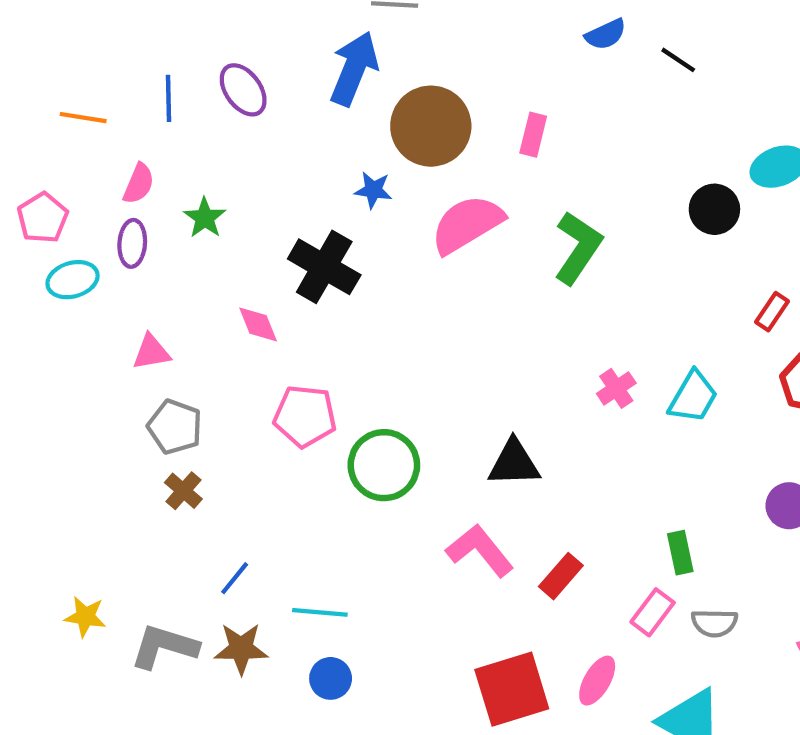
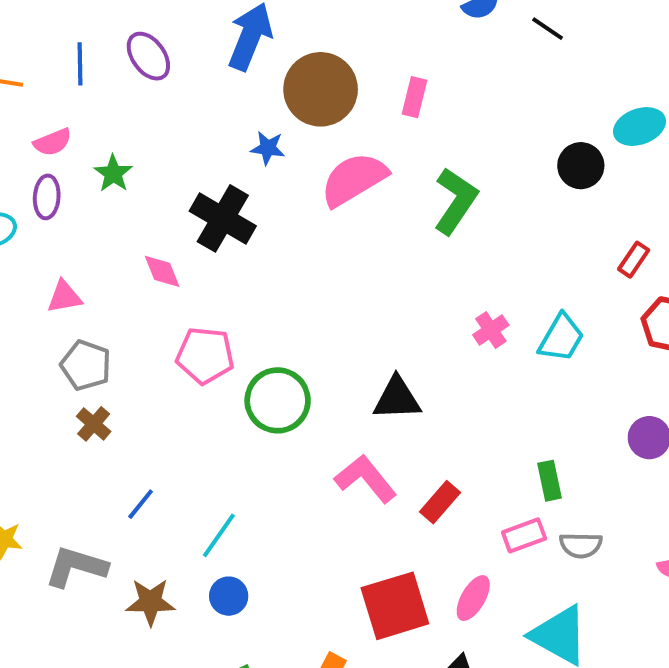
pink semicircle: (139, 184) -> (53, 142), turned 45
cyan line: (320, 612) -> (219, 535), turned -60
pink rectangle: (653, 612) -> (524, 535), turned 33
brown star: (241, 649) -> (150, 602), moved

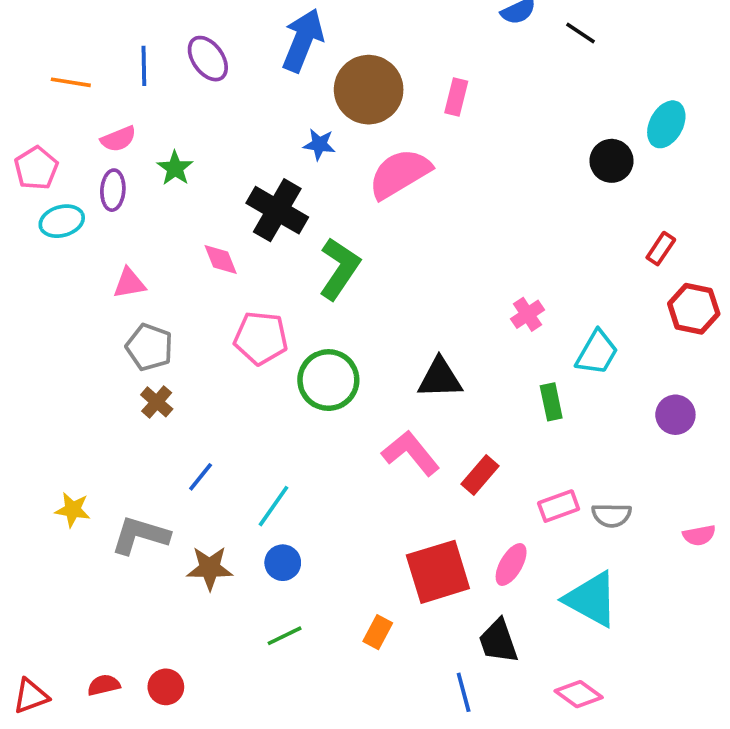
cyan ellipse: (639, 127) -> (666, 124), turned -42
green L-shape: (456, 201) -> (339, 269), moved
cyan trapezoid: (561, 338) -> (597, 353), moved
green rectangle: (549, 481) -> (551, 402), moved

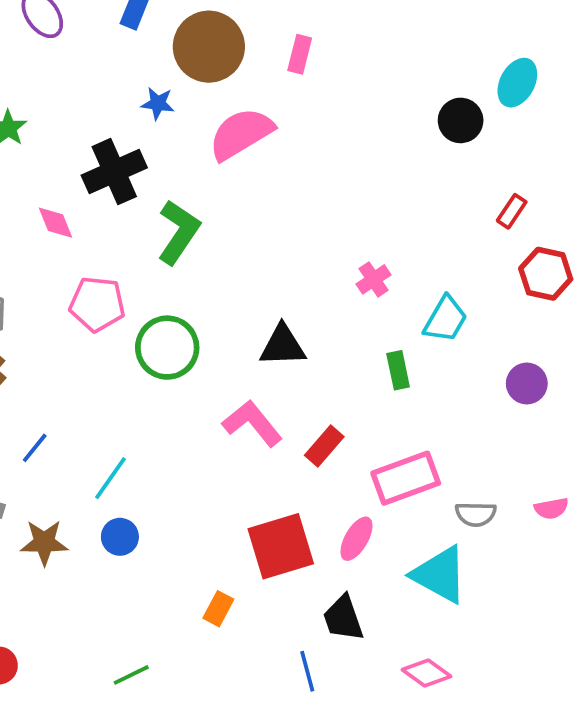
black cross: (277, 210) -> (114, 172), turned 36
pink rectangle: (559, 506) -> (406, 478), size x1.6
gray semicircle: (612, 515) -> (476, 514), moved
green line: (285, 636) -> (131, 675), moved

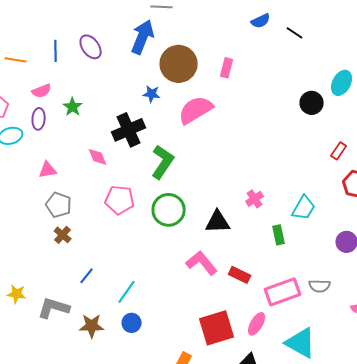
pink cross: (374, 279) -> (255, 199), moved
green circle: (167, 348) -> (169, 210), moved
red rectangle: (324, 446) -> (240, 275), turned 75
gray semicircle: (476, 514) -> (320, 286), moved

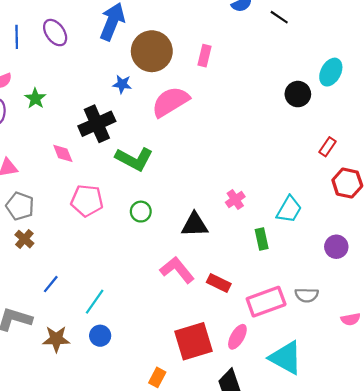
green L-shape: (163, 162) -> (134, 159), turned 84
green circle: (169, 210) -> (141, 212), size x0.6

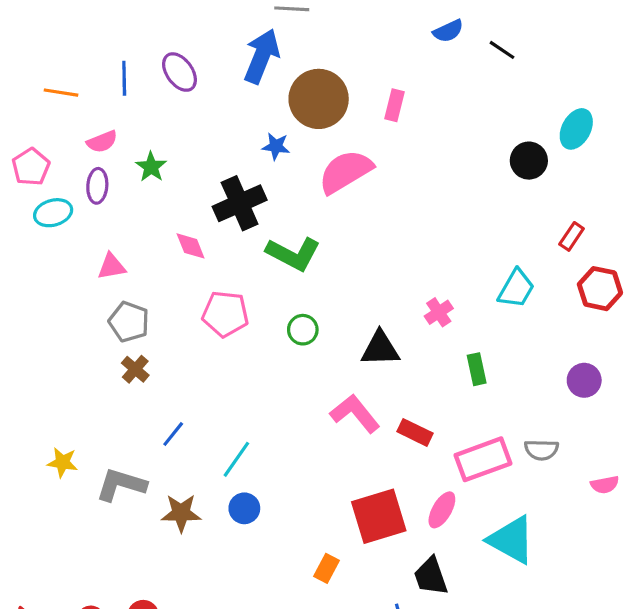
cyan trapezoid: (289, 209) -> (516, 289), moved

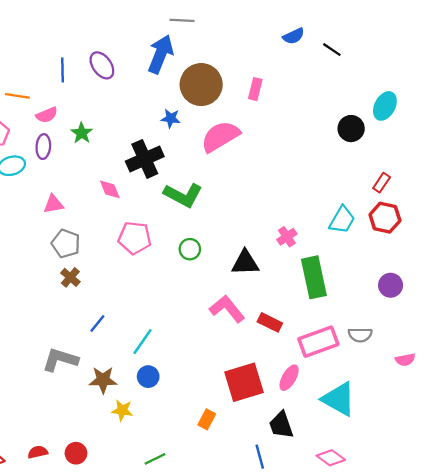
orange line: (61, 93) -> (17, 96), moved
red hexagon: (600, 289) -> (385, 218), moved
green rectangle: (477, 369) -> (314, 277), size x1.8
yellow star: (63, 462) -> (122, 410), moved

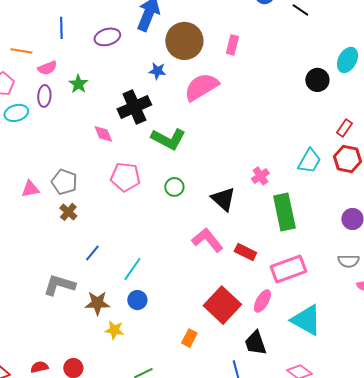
purple ellipse: (102, 65) -> (107, 37), moved, turned -70
pink triangle: (53, 204) -> (30, 189), moved
black triangle: (245, 263) -> (223, 199), turned 44
gray semicircle: (360, 335) -> (348, 261), moved
red square: (244, 382) -> (222, 305), turned -30

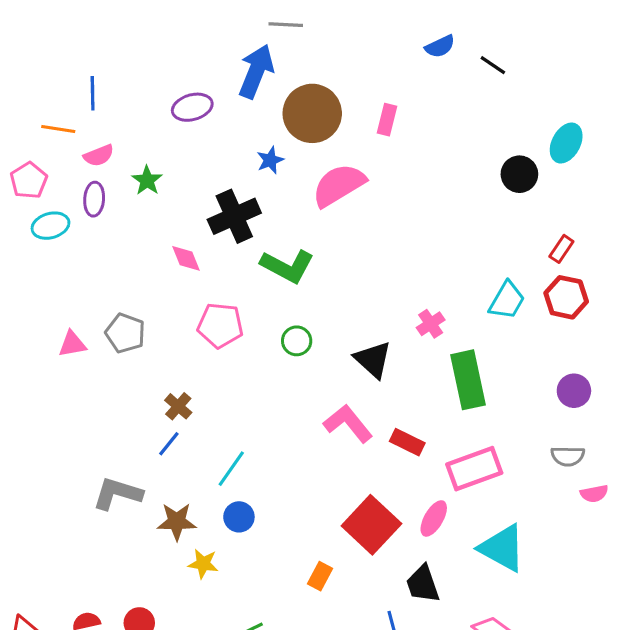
blue line: (61, 28) -> (93, 93), moved
blue star: (157, 71) -> (270, 160), turned -30
brown cross: (68, 212) -> (178, 406), moved

